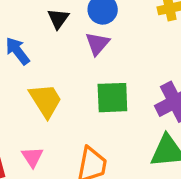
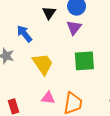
pink triangle: (32, 157) -> (48, 98), moved, turned -48

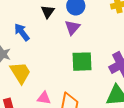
yellow trapezoid: (43, 64) -> (20, 73), moved

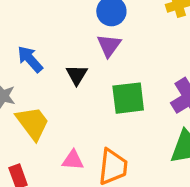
black triangle: (48, 12) -> (77, 75), moved

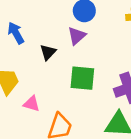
pink triangle: (73, 160) -> (32, 104), moved

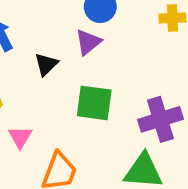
pink triangle: (32, 104) -> (20, 137), turned 42

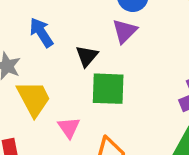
green square: (94, 103) -> (108, 89), moved

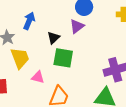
blue arrow: (41, 32) -> (29, 21), turned 48
pink triangle: (69, 128) -> (38, 77), turned -48

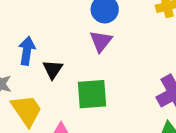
black triangle: (53, 38) -> (53, 69), moved

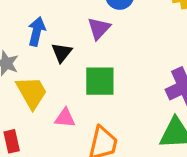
purple triangle: (101, 41) -> (99, 28), moved

